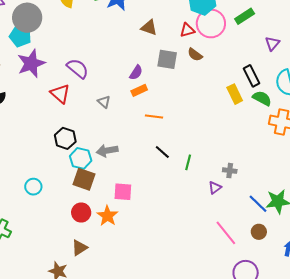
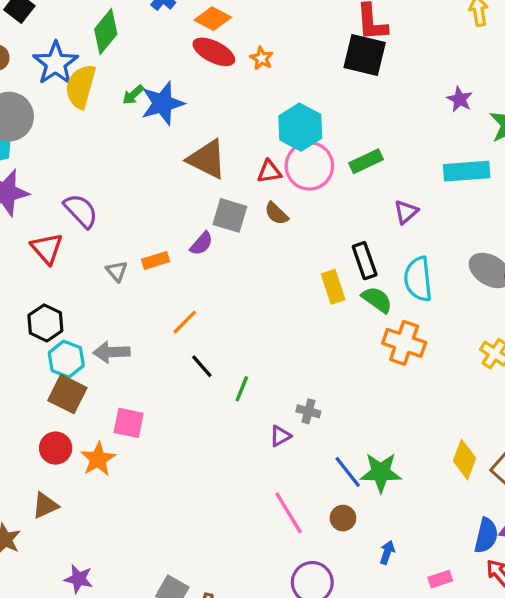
brown triangle: (149, 28) -> (207, 159), size x1.5
purple semicircle: (136, 73) -> (201, 243), moved
orange rectangle: (139, 90) -> (156, 260), moved
orange line: (154, 116) -> (185, 322), moved, turned -60

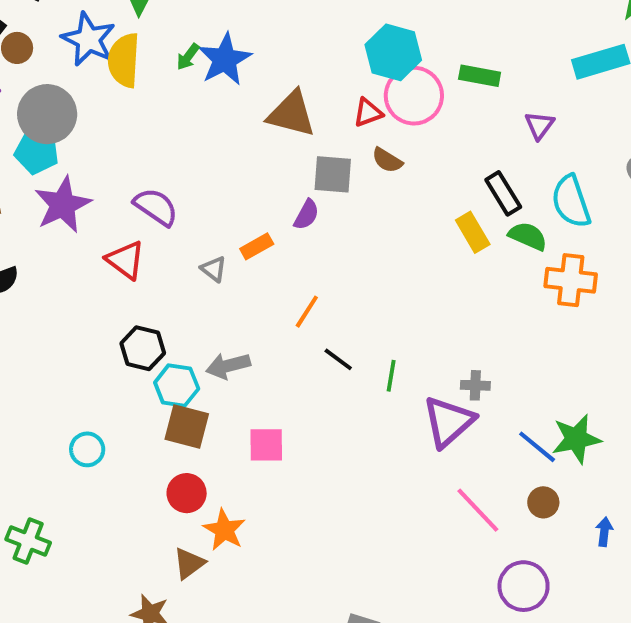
green rectangle: (366, 161) -> (480, 76), turned 48
purple triangle: (280, 436) -> (448, 422), size x2.0
orange star: (98, 459) -> (224, 530), moved

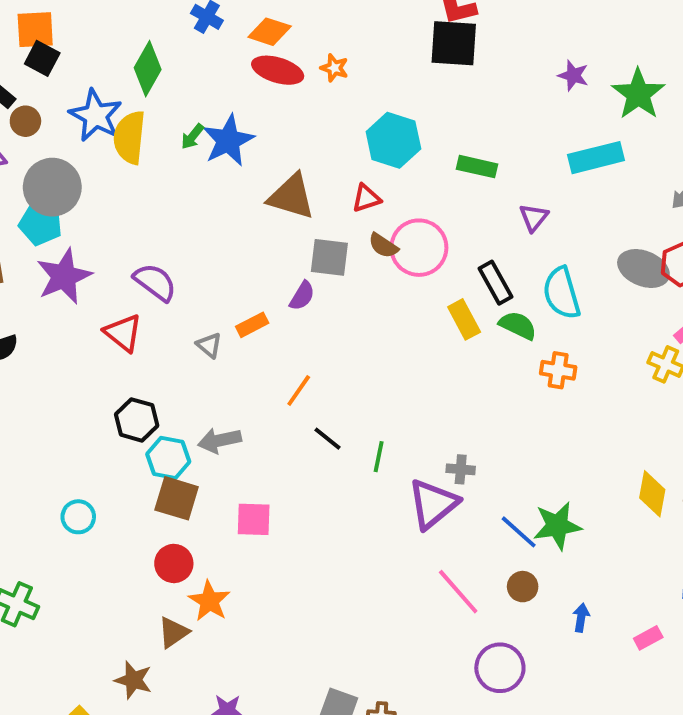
pink circle: (414, 96) -> (419, 248), moved
orange cross: (571, 280) -> (558, 370), size x0.7

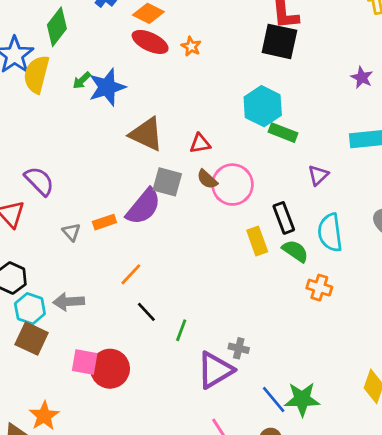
cyan hexagon: (393, 140) -> (263, 106), moved
purple semicircle: (302, 296) -> (143, 207), size x1.8
red circle: (174, 563) -> (110, 369), moved, size x1.4

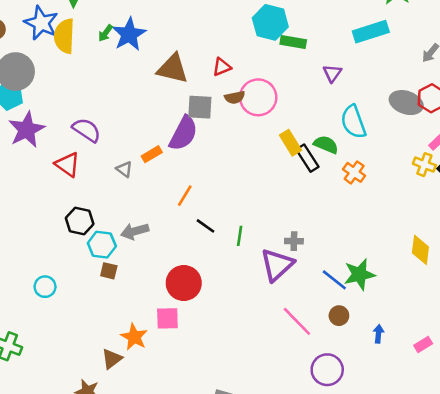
brown semicircle: (207, 179) -> (235, 97), turned -42
black rectangle: (284, 218) -> (307, 158), moved
orange cross: (319, 288) -> (354, 172), turned 30
brown square: (32, 339) -> (109, 271), size x0.6
pink square: (85, 362) -> (167, 318), moved

